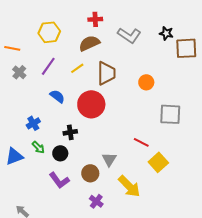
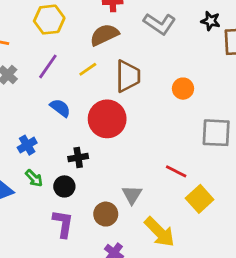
purple L-shape: (59, 180) -> (63, 224), turned -135

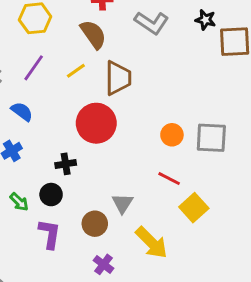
brown semicircle: (104, 35) -> (93, 34), turned 80
orange circle: (183, 89) -> (172, 135), moved
blue semicircle: (60, 108) -> (22, 112), moved
green arrow: (34, 178) -> (19, 202), moved

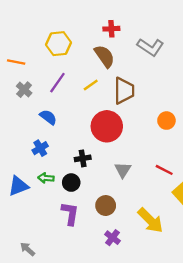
orange circle: (172, 135) -> (166, 121), moved
green arrow: (19, 202) -> (46, 178), moved, turned 140
gray triangle: (122, 203) -> (123, 170), moved

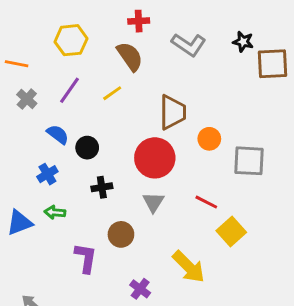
brown trapezoid: (124, 91) -> (172, 112), moved
red circle: (107, 126) -> (155, 158), moved
black circle: (71, 183) -> (87, 148), moved
brown circle: (106, 206) -> (121, 234), moved

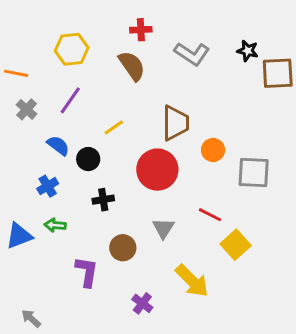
yellow line: (112, 93) -> (114, 127), moved
gray triangle: (153, 202) -> (163, 228), moved

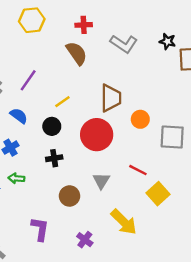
yellow hexagon: (72, 49) -> (32, 20), moved
black circle: (88, 159) -> (52, 126), moved
purple L-shape: (87, 272) -> (40, 229), moved

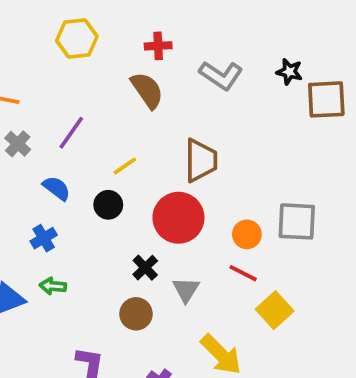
orange circle: (140, 119) -> (247, 234), moved
black cross: (54, 158) -> (145, 268), moved, turned -35

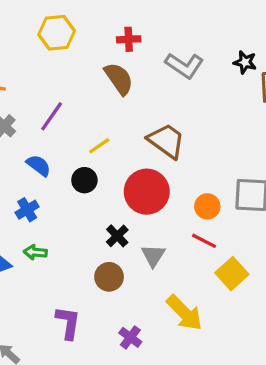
brown trapezoid: (201, 160) -> (166, 141), turned -54

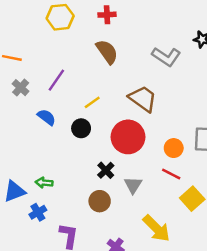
red cross: (129, 39) -> (107, 15), moved
gray L-shape: (184, 66) -> (166, 57), moved
blue cross: (27, 210) -> (38, 212), moved

